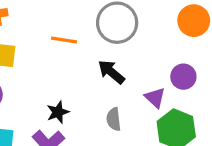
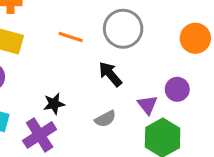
gray semicircle: (114, 119) -> (105, 119), turned -120

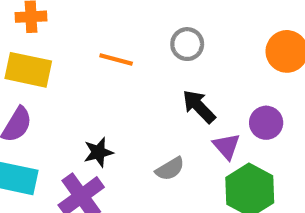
gray circle: (123, 29) -> (187, 44), size x0.6
black arrow: (110, 74) -> (199, 106), moved

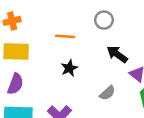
black star: (98, 152) -> (69, 68), moved

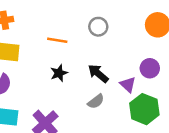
black arrow: (117, 54) -> (98, 73), moved

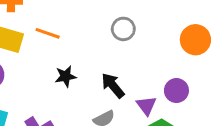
orange line: (57, 40) -> (48, 33), moved

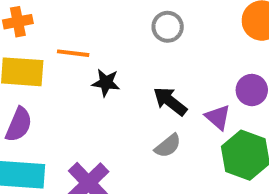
black star: (66, 76) -> (106, 83), moved, turned 30

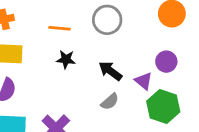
gray circle: (168, 27) -> (107, 20), size x1.4
orange line: (73, 53) -> (59, 28), moved

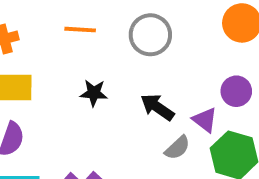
orange line: (59, 28) -> (80, 30), moved
gray semicircle: (110, 102) -> (177, 148), moved

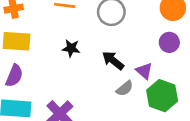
purple circle: (236, 91) -> (169, 42), moved

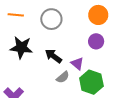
black star: (71, 48) -> (21, 47), size x1.6

